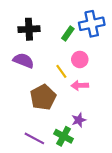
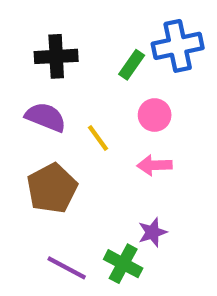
yellow line: (61, 71) -> (98, 138), moved
brown pentagon: (43, 97) -> (52, 188), moved

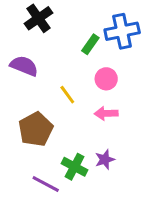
black cross: (56, 56) -> (38, 18), moved, turned -32
purple semicircle: (46, 117) -> (24, 66), moved
green cross: (123, 264) -> (74, 167), moved

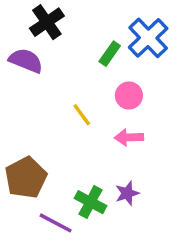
blue cross: (122, 31) -> (148, 38), turned -32
purple semicircle: (24, 66) -> (26, 61), moved
brown pentagon: (36, 129) -> (26, 178), moved

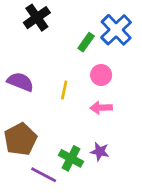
purple semicircle: (26, 61) -> (20, 82), moved
yellow line: (82, 115) -> (64, 90), turned 48
purple star: (127, 193) -> (100, 152), turned 30

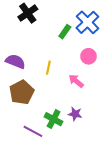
pink circle: (101, 75) -> (88, 56), moved
pink arrow: (101, 108) -> (76, 81), turned 42
brown pentagon: (20, 139) -> (22, 92), moved

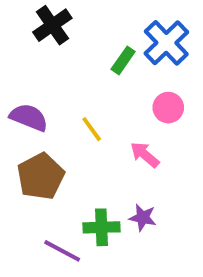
yellow line: (48, 68) -> (92, 129), turned -48
green cross: (54, 119) -> (102, 227), turned -30

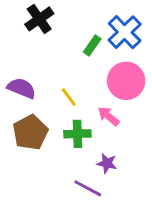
pink circle: (168, 108) -> (126, 81), size x1.6
green cross: (102, 227) -> (77, 134), moved
purple line: (62, 251) -> (88, 188), moved

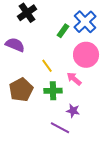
purple semicircle: (21, 88) -> (15, 45), moved

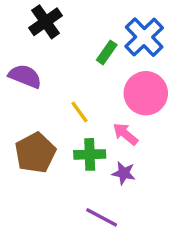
purple star: (73, 111) -> (124, 173), moved

